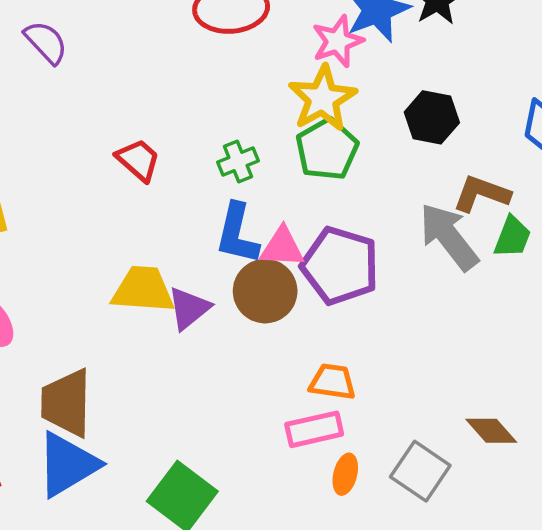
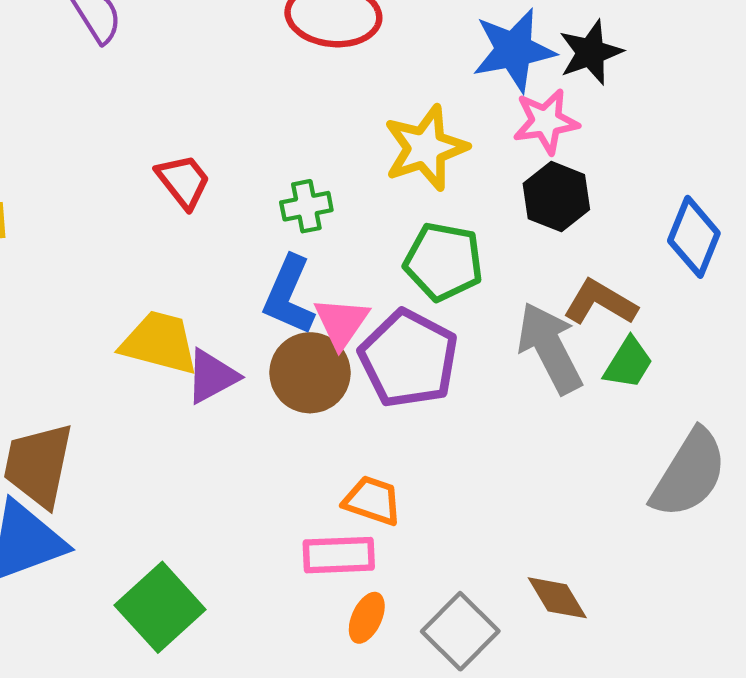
pink star: (338, 41) -> (546, 122), moved
green pentagon: (327, 149) -> (443, 261), moved, turned 30
pink triangle: (282, 247) -> (341, 322), turned 51

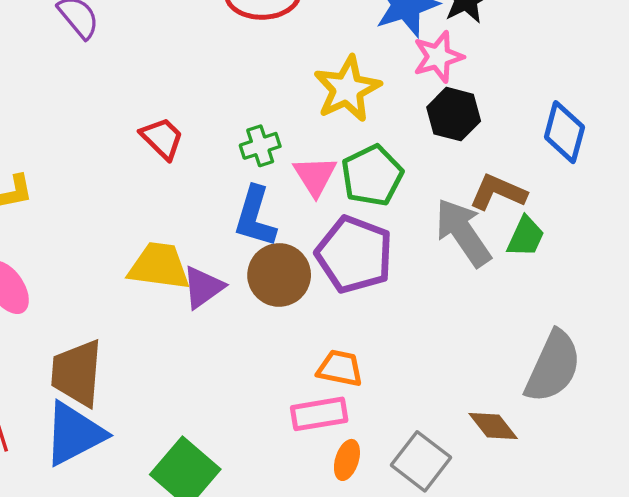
green pentagon: (443, 261) -> (372, 176), turned -30
pink triangle: (341, 322) -> (315, 176), moved
gray semicircle: (689, 474) -> (553, 367), moved

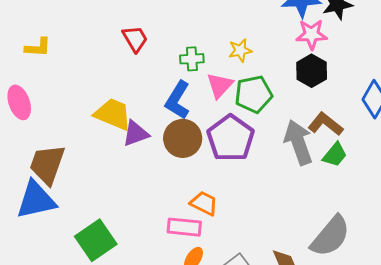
yellow star: (347, 89) -> (240, 50), moved, size x0.6

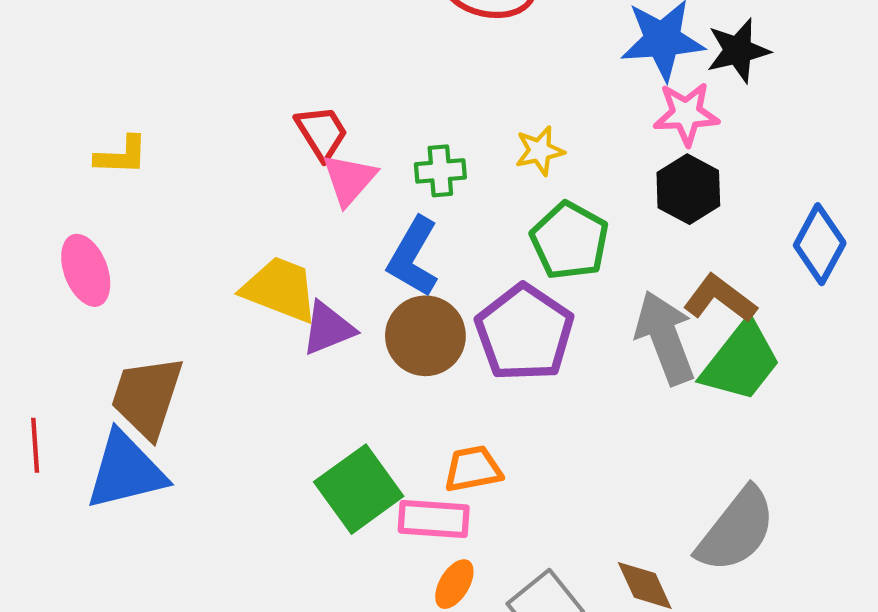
pink triangle: (220, 85) -> (349, 179), moved
green pentagon: (254, 94) -> (570, 241), turned -30
green trapezoid: (335, 155) -> (741, 361), size x1.6
orange trapezoid: (204, 203) -> (473, 469), turned -36
green square: (96, 240) -> (359, 489), moved

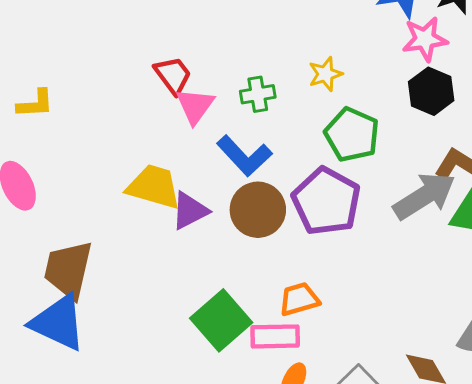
blue L-shape: (413, 257) -> (244, 156), turned -68
gray arrow: (665, 338) -> (424, 196), turned 84
blue triangle: (126, 471) -> (58, 322), turned 44

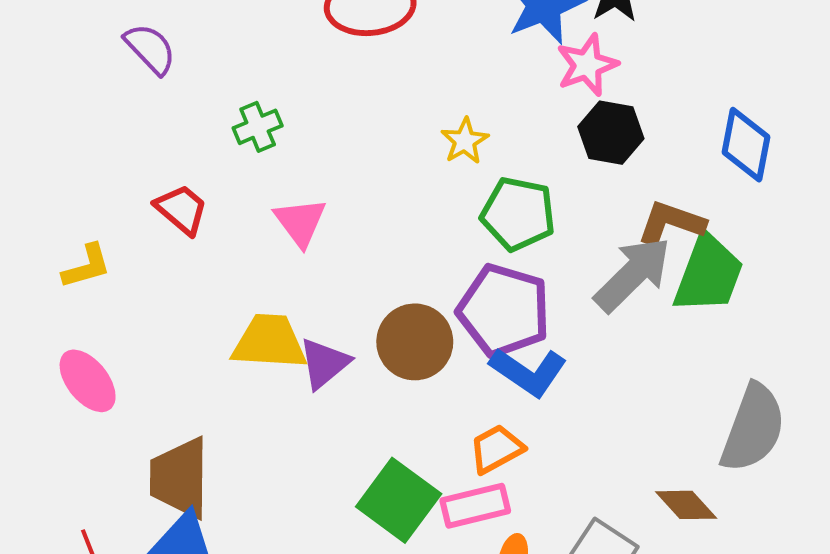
red trapezoid: (173, 75) -> (181, 209), moved
green cross: (258, 94) -> (258, 127), moved
blue L-shape: (244, 156) -> (528, 372), moved

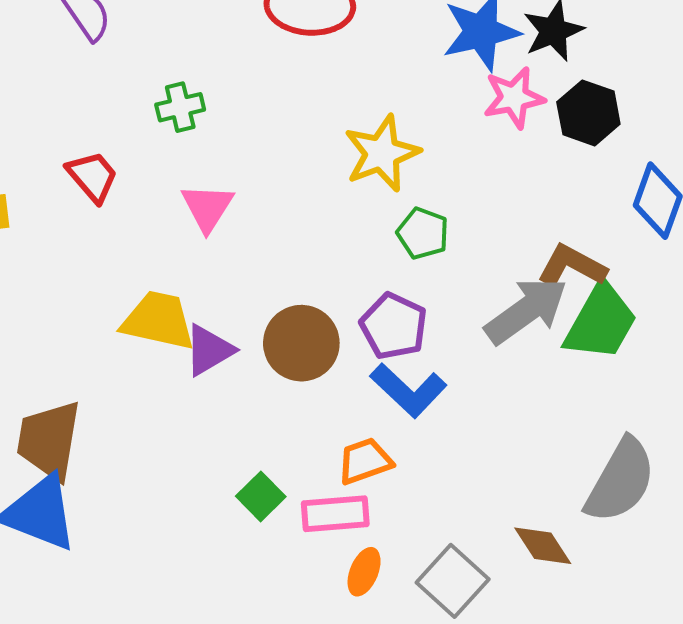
black hexagon: (611, 133) -> (588, 113), moved
yellow star: (465, 141) -> (382, 153), size x1.6
green pentagon: (518, 214) -> (423, 233), size x0.7
purple pentagon: (504, 310) -> (394, 326), size x0.7
green square: (399, 500) -> (261, 496), size x0.6

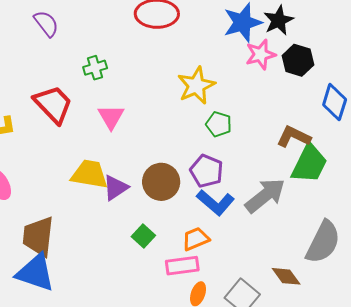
red trapezoid: (92, 176) -> (53, 104), size x1.5
gray arrow: (526, 311) -> (265, 195), moved
green square: (261, 496) -> (143, 236), moved

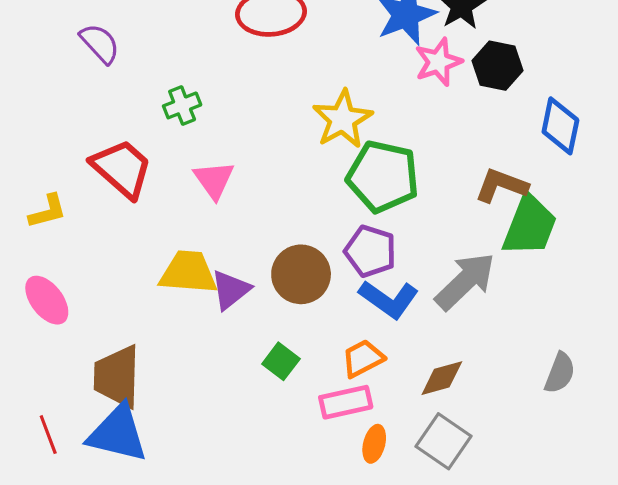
green pentagon: (219, 124) -> (383, 176), size x1.8
gray semicircle: (323, 242) -> (560, 373), moved, size x0.6
brown diamond: (286, 276) -> (442, 378), moved, turned -64

